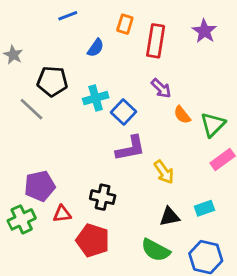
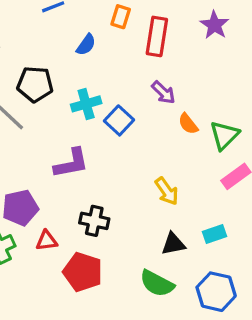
purple L-shape: (130, 148) -> (71, 163), moved

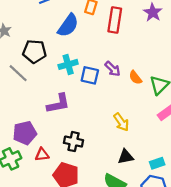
blue semicircle: (86, 45) -> (68, 25), size x1.6
purple arrow: (163, 92) -> (113, 69), moved
blue square: (119, 120) -> (90, 75), turned -30
cyan rectangle: (214, 234) -> (157, 163), moved

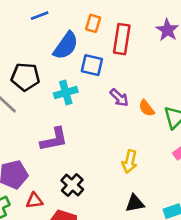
blue square: (90, 75) -> (92, 65), moved
yellow arrow: (121, 122) -> (130, 162), turned 48
black cross: (74, 142) -> (72, 185), turned 30

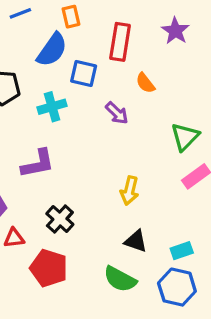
orange rectangle: (93, 23) -> (71, 17), moved, turned -30
orange semicircle: (147, 108) -> (145, 83), moved
black triangle: (135, 203) -> (136, 241), turned 30

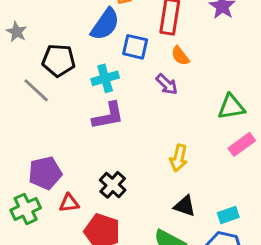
orange semicircle: (145, 83) -> (180, 56), moved
green triangle: (185, 137) -> (231, 107), turned 36
purple L-shape: (38, 164) -> (108, 116), moved

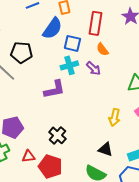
cyan cross: (105, 78) -> (69, 65), moved
yellow arrow: (179, 158) -> (114, 117), moved
red triangle: (69, 203) -> (28, 156), moved

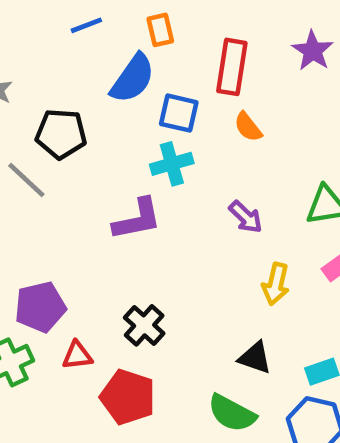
purple arrow: (93, 68) -> (246, 217), moved
red triangle: (28, 156) -> (77, 355), moved

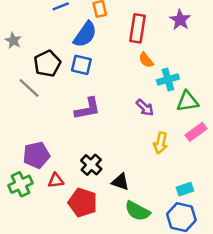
blue square: (179, 113) -> (81, 65), moved
black pentagon: (61, 134) -> (47, 64), turned -30
cyan cross: (172, 164) -> (168, 79), moved
black triangle: (255, 358) -> (120, 182), moved

